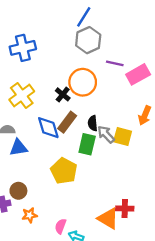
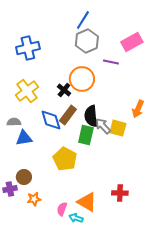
pink rectangle: (138, 74) -> (132, 42), moved
black semicircle: (93, 123) -> (91, 116), size x1.5
orange triangle: (108, 218) -> (87, 202), moved

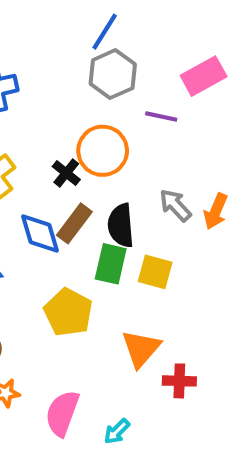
gray arrow: (103, 126) -> (175, 205), moved
yellow square: (118, 128) -> (155, 272), moved
orange triangle: (87, 202) -> (141, 349), moved, turned 40
pink semicircle: (62, 209) -> (62, 413), size x1.6
cyan arrow: (76, 218) -> (117, 431), moved, turned -64

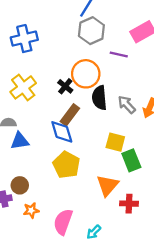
black semicircle: (121, 225) -> (99, 98), moved
blue diamond: (40, 234) -> (62, 132), moved
green rectangle: (111, 264) -> (131, 160), moved, turned -35

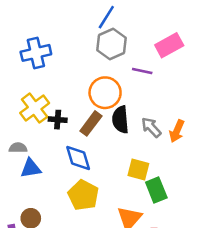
black cross: (65, 86) -> (58, 120), moved, turned -35
brown rectangle: (70, 115) -> (91, 123), moved

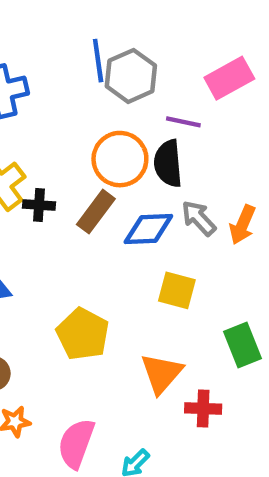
blue line: (106, 17) -> (98, 61), moved, turned -40
black semicircle: (120, 120) -> (168, 163), moved
blue diamond: (78, 158) -> (148, 229), moved, turned -76
green rectangle: (156, 190) -> (242, 345), moved

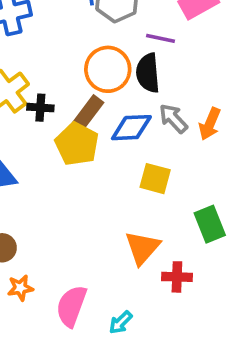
yellow pentagon: (83, 334) -> (77, 144), moved

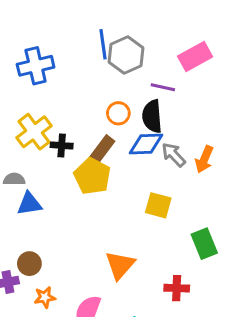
orange circle: (108, 69) -> (118, 113), size x0.6
blue diamond: (131, 128) -> (146, 144), moved
orange triangle: (142, 248) -> (120, 265), moved

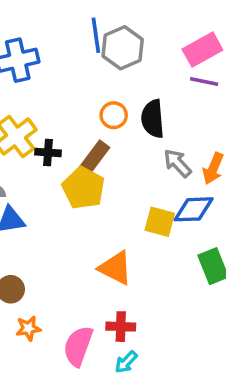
purple line: (163, 87) -> (204, 81), moved
blue diamond: (146, 144) -> (194, 209), moved
orange triangle: (120, 265) -> (115, 268), moved, turned -44
red cross: (177, 288) -> (121, 327), moved

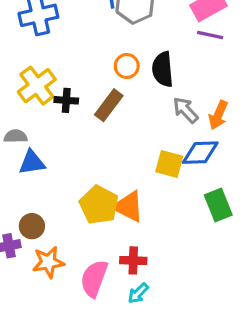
yellow pentagon: (83, 188) -> (99, 205), moved
orange star: (28, 328) -> (48, 262), size x1.4

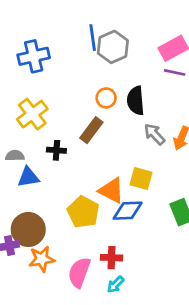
black cross: (66, 100) -> (56, 150), moved
blue diamond: (200, 153) -> (128, 211), moved
orange triangle: (128, 207) -> (111, 191), moved
brown circle: (32, 226) -> (28, 229), size x1.6

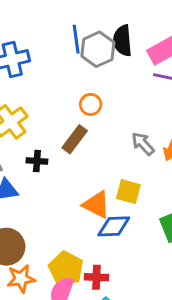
black semicircle: (136, 101) -> (123, 41), moved
yellow pentagon: (83, 212) -> (66, 268), moved

